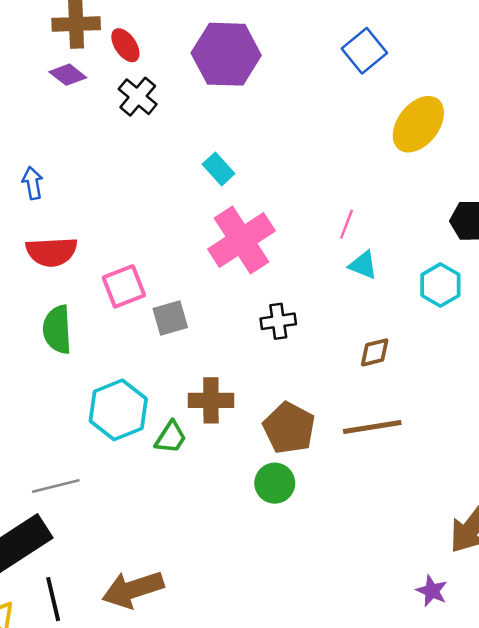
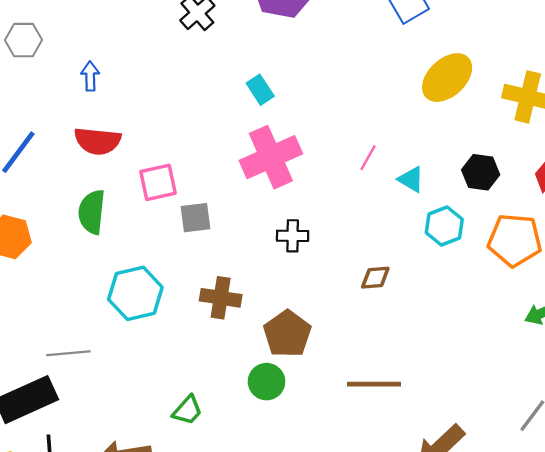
cyan triangle: (363, 265) -> (411, 179), moved
brown line: (372, 427) -> (374, 384), moved
green trapezoid: (171, 437) -> (187, 410), moved

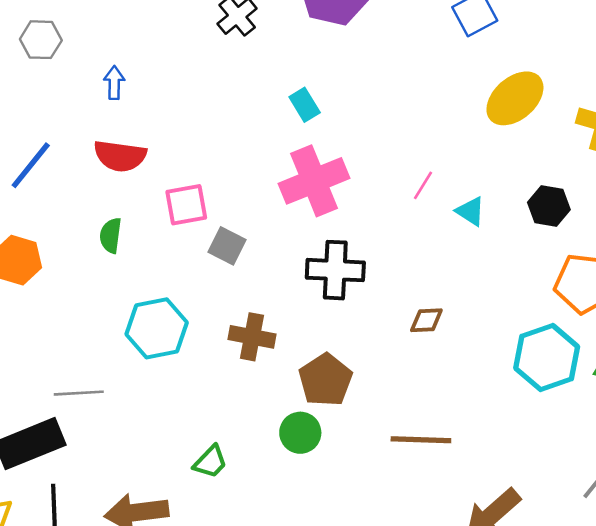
green semicircle: (92, 212) -> (111, 235), size x0.7
gray square: (195, 218) -> (227, 246), turned 32
cyan hexagon: (444, 226) -> (547, 358), moved, size x1.5
black cross: (293, 236) -> (335, 270), size x1.6

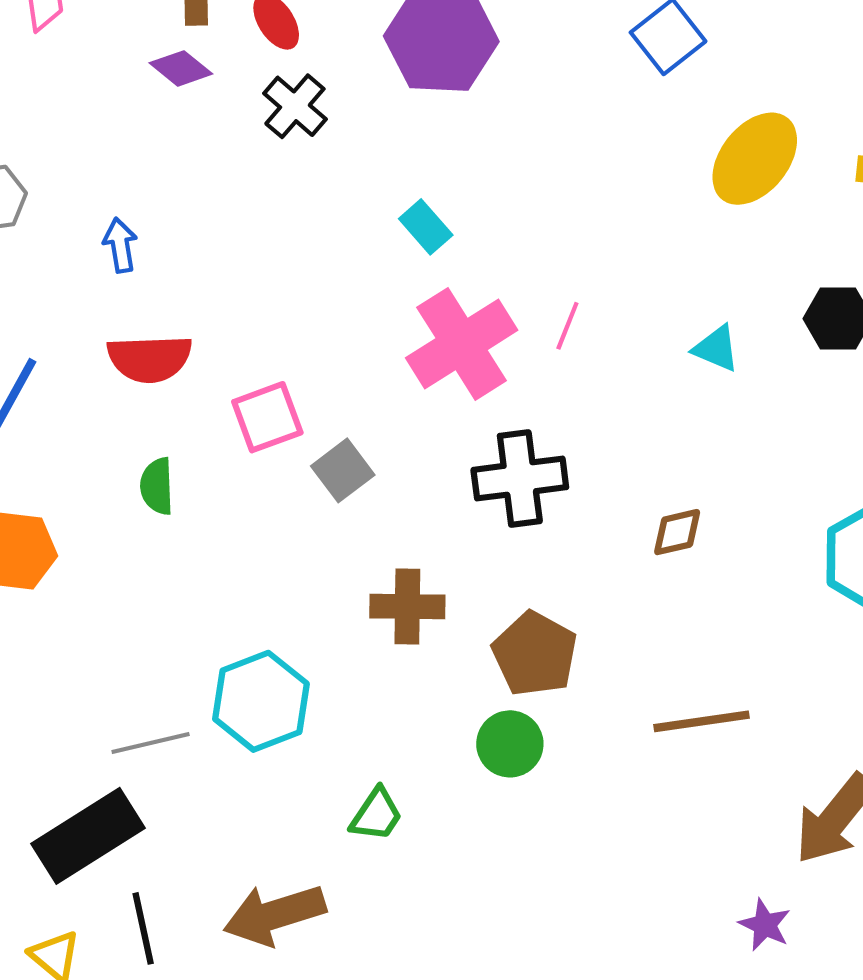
pink line: (423, 185) -> (567, 326), moved
gray square: (227, 246) -> (343, 470), turned 36
cyan hexagon: (157, 328) -> (261, 701), moved

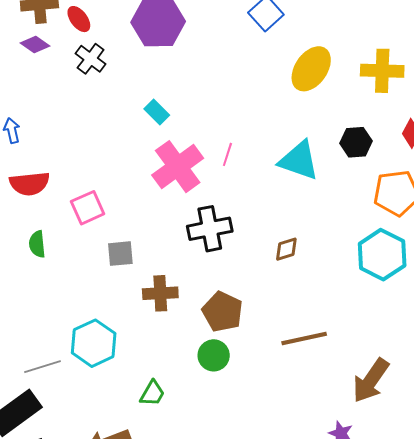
cyan triangle: (716, 348) -> (299, 160), size x1.8
gray square: (343, 470) -> (120, 254), moved, turned 36

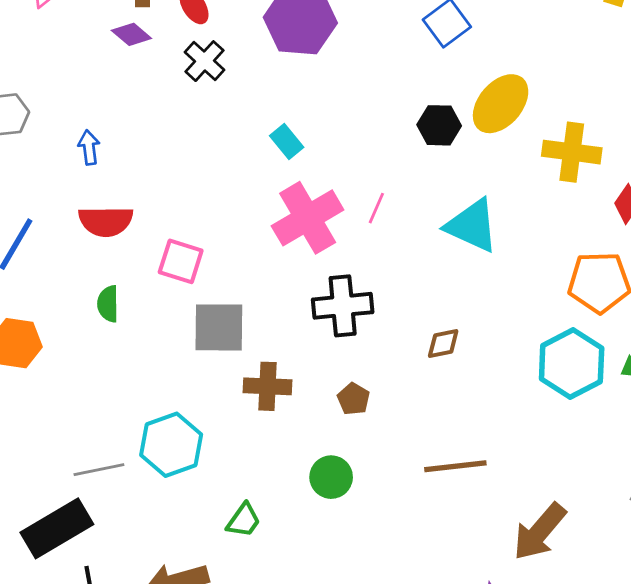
yellow cross: (382, 71) -> (572, 152), moved
black hexagon: (356, 142) -> (439, 125), moved
pink square: (88, 208) -> (181, 261), turned 36
gray square: (120, 254) -> (219, 327), size x1.5
brown pentagon: (223, 312) -> (353, 399), moved, size x0.6

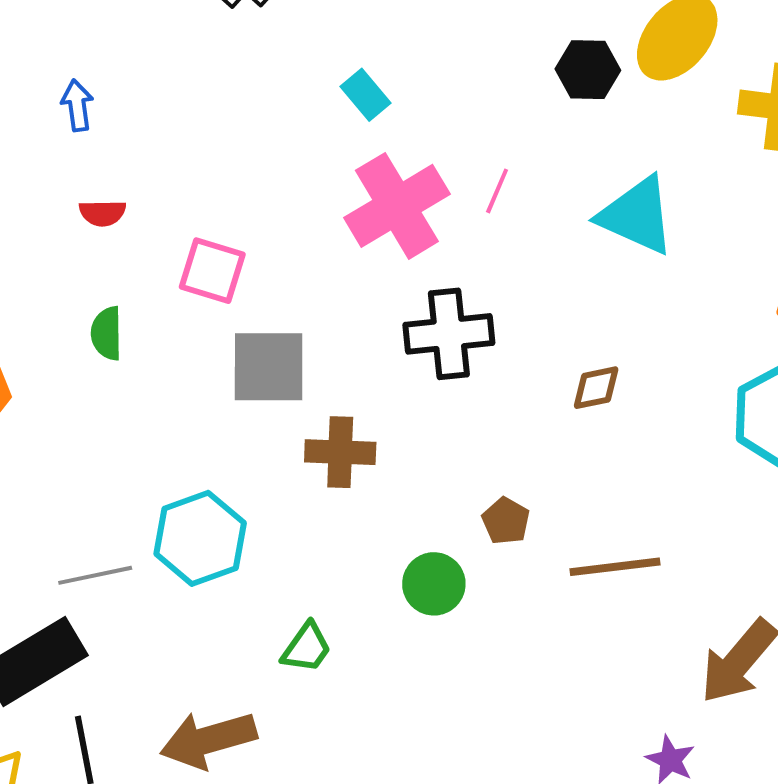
red semicircle: (106, 221) -> (103, 213), size x0.6
brown pentagon: (353, 399) -> (506, 521), moved

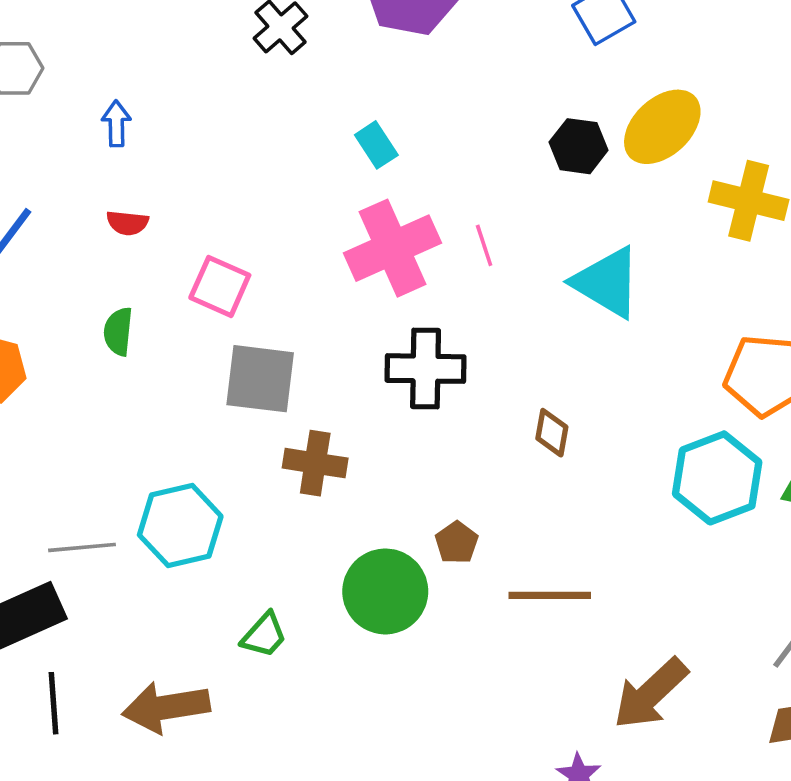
pink line: (497, 191) -> (484, 245), turned -48
brown diamond: (596, 388) -> (552, 433), turned -75
green circle: (434, 584) -> (385, 591), size x1.5

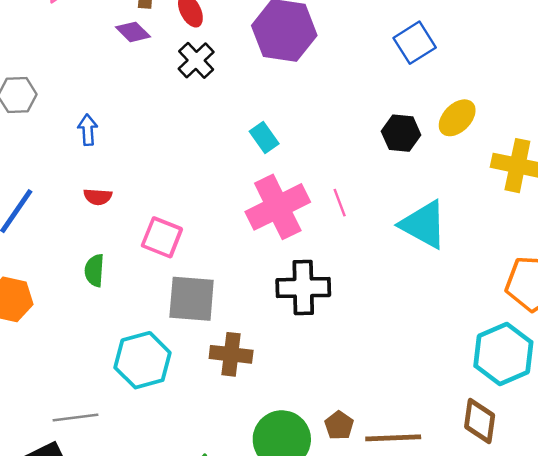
yellow ellipse: (662, 127) -> (457, 118), size x0.7
brown diamond: (552, 433) -> (480, 421), moved, size x1.4
cyan hexagon: (180, 526) -> (143, 360), moved
brown pentagon: (457, 543) -> (339, 425), moved

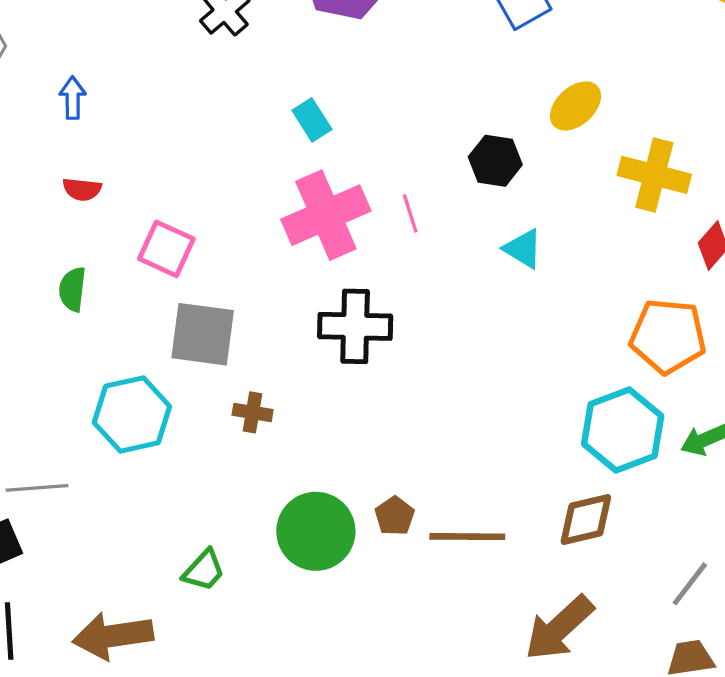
black hexagon: (401, 133) -> (495, 161), moved
cyan triangle: (424, 225) -> (523, 249), size x0.6
brown cross: (231, 354) -> (253, 412), size x0.7
brown diamond: (480, 421) -> (586, 520), turned 66

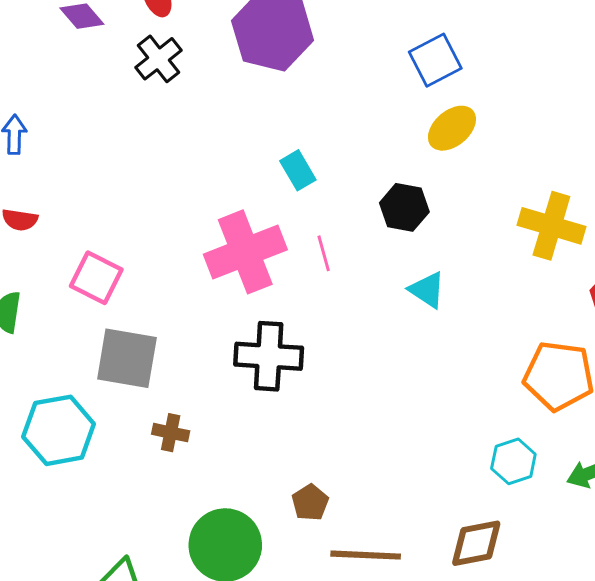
yellow ellipse: (576, 106) -> (452, 128), moved
cyan rectangle: (312, 120) -> (298, 170), moved
cyan hexagon: (623, 430) -> (513, 461), size x0.6
brown pentagon: (395, 516) -> (310, 503), moved

